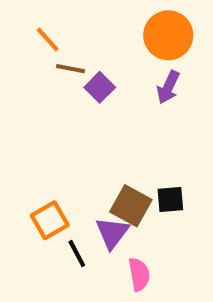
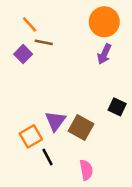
purple square: (100, 87) -> (23, 54), moved
black square: (170, 200) -> (117, 107), moved, turned 30
purple triangle: (112, 233) -> (55, 121), moved

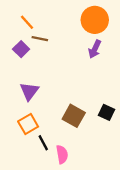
black square: (117, 107) -> (106, 112), moved
purple triangle: (55, 121) -> (29, 91), moved
pink semicircle: (86, 170) -> (62, 154), moved

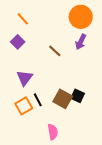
brown line: (40, 39) -> (55, 51), moved, turned 32
black square: (106, 112) -> (78, 96), moved
black line: (43, 143) -> (38, 100), moved

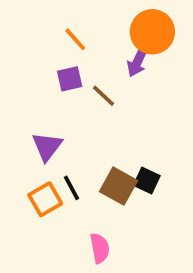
orange line: (23, 19) -> (75, 39), moved
purple square: (18, 42) -> (70, 79), moved, turned 32
purple arrow: (81, 42) -> (137, 62), moved

